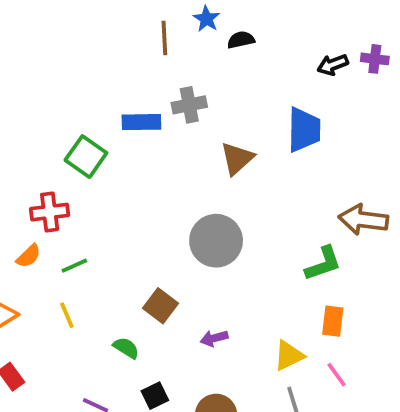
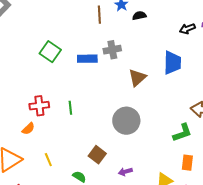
green square: (86, 157) -> (50, 52), moved
green line: (74, 266) -> (70, 108), moved, turned -72

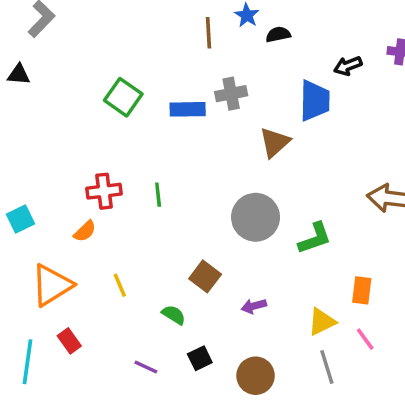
black arrow: (187, 29) -> (348, 66), moved
blue trapezoid: (172, 63) -> (315, 101), moved
green L-shape: (182, 133) -> (315, 238), moved

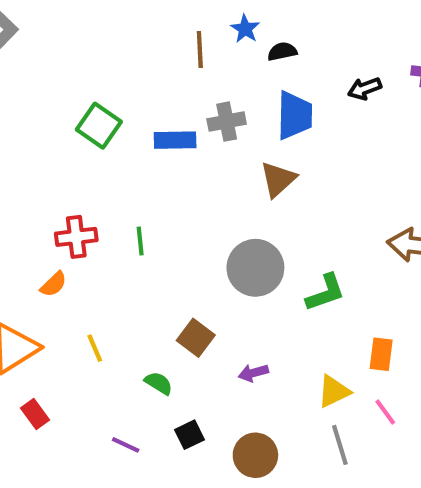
blue trapezoid: (315, 101) -> (295, 115), moved

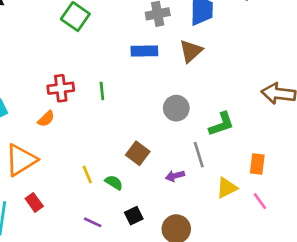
blue rectangle: (175, 140) -> (144, 51), moved
gray circle: (255, 268) -> (176, 108), size x0.7
yellow line: (95, 348) -> (87, 175), moved
gray line: (340, 445) -> (199, 155), moved

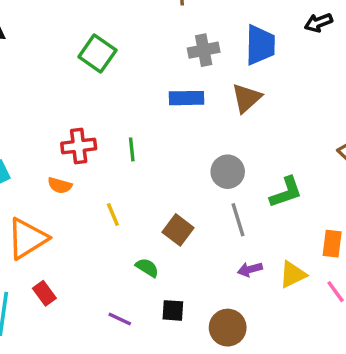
orange semicircle: (46, 119) -> (60, 185), turned 60
gray line: (199, 155) -> (238, 220), moved
yellow line: (87, 175) -> (113, 215), moved
purple arrow: (175, 176) -> (250, 269), moved
black square: (134, 216) -> (173, 310), turned 30

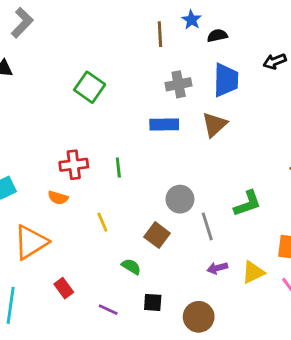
gray circle: (228, 172) -> (180, 199), moved
red rectangle: (44, 293) -> (64, 288), moved

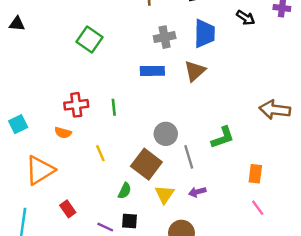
black arrow: (275, 61) -> (246, 18), turned -126
brown square: (157, 235) -> (146, 164), size x1.4
green semicircle: (131, 267) -> (125, 191), turned 84
yellow triangle: (253, 272) -> (165, 194), moved, turned -30
black square: (153, 302) -> (129, 221), moved

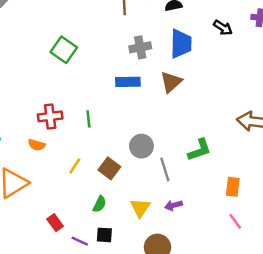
yellow line: (100, 153) -> (75, 166), turned 56
brown square: (146, 164) -> (109, 168), moved, size x0.7
red rectangle: (68, 209) -> (55, 223), moved

